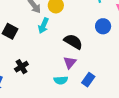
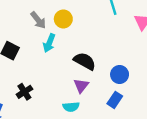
blue circle: (103, 26) -> (120, 74), moved
blue rectangle: (88, 80) -> (115, 100), moved

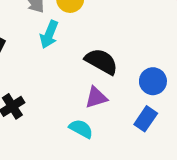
purple triangle: (81, 86) -> (96, 98), turned 35
cyan semicircle: (71, 107) -> (81, 129), turned -147

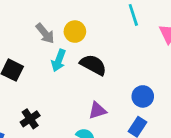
black semicircle: (101, 61) -> (93, 65), moved

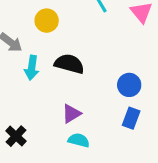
yellow circle: (75, 32) -> (47, 21), moved
purple triangle: (97, 110) -> (71, 114), moved

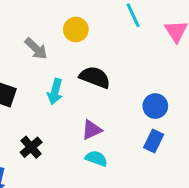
cyan arrow: (32, 68) -> (55, 92), moved

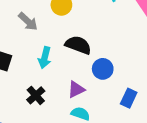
blue circle: (155, 106) -> (103, 69), moved
black cross: (31, 147) -> (36, 95), moved

